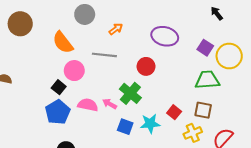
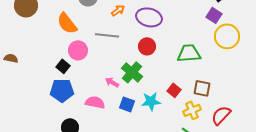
purple ellipse: (165, 36) -> (149, 17), moved
purple square: (205, 48) -> (214, 15), moved
green trapezoid: (207, 80) -> (189, 53), moved
pink semicircle: (88, 105) -> (95, 102), moved
blue pentagon: (58, 112) -> (62, 90), turned 30

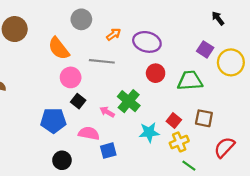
purple square: (214, 15) -> (205, 49), moved
red circle: (147, 46) -> (156, 73), moved
black square: (63, 66) -> (78, 101), moved
blue square: (127, 104) -> (108, 151), moved, turned -35
yellow cross: (192, 110) -> (179, 142), moved

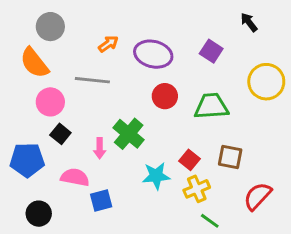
gray circle: (81, 19) -> (50, 27), moved
purple square: (205, 49) -> (211, 51), moved
pink arrow: (107, 112) -> (100, 148), turned -120

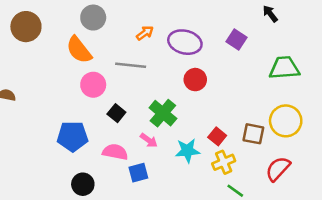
yellow circle: (266, 82) -> (286, 121), moved
green trapezoid: (211, 106) -> (284, 68), moved
black square: (60, 134) -> (116, 113), moved
pink arrow: (100, 148) -> (149, 140), moved, turned -54

